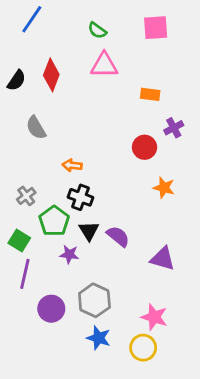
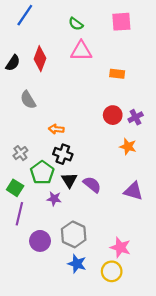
purple cross: (174, 128) -> (136, 117), moved
purple triangle: (163, 259) -> (133, 191), moved

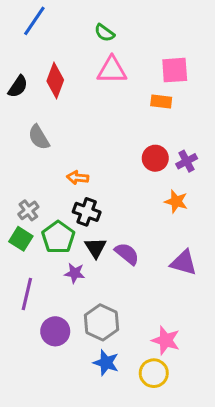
pink square: (121, 22) -> (175, 70), moved
green square: (15, 188) -> (21, 239), moved

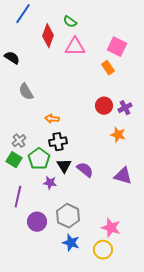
pink square: (175, 70) -> (117, 47), turned 30
red diamond: (55, 81) -> (48, 36), moved
black semicircle: (18, 87) -> (12, 58), turned -91
orange rectangle: (161, 101) -> (108, 68), turned 48
black cross: (87, 212) -> (58, 142), turned -30

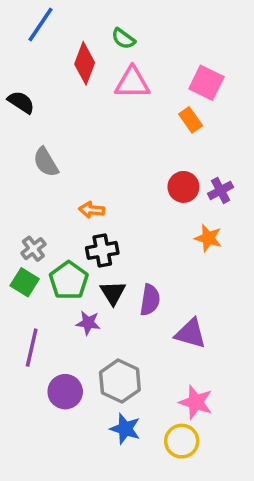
purple semicircle: (85, 170) -> (150, 300), turned 60
purple triangle: (123, 176) -> (191, 333), moved

